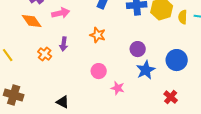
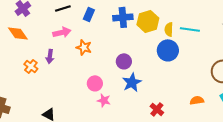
pink arrow: (61, 13) -> (62, 32), moved
blue circle: (177, 60) -> (168, 50), moved
pink circle: (99, 71) -> (95, 83), moved

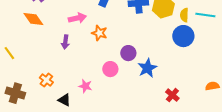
purple circle: (124, 61) -> (128, 53), moved
orange cross: (31, 66) -> (46, 80), moved
pink star: (104, 100) -> (85, 86), moved

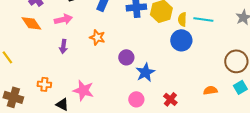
pink arrow: (77, 18) -> (63, 19), moved
pink circle: (110, 69) -> (136, 99), moved
orange cross: (46, 80) -> (44, 84), turned -32
pink star: (85, 86) -> (83, 90), size x1.5

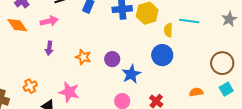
yellow semicircle: (182, 19) -> (168, 30), moved
orange star: (97, 37) -> (83, 57), moved
blue circle: (181, 40) -> (162, 55), moved
orange cross: (44, 84) -> (30, 86), turned -32

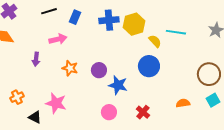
pink arrow: (49, 21) -> (58, 39), moved
yellow semicircle: (168, 30) -> (155, 41), turned 136
blue star: (131, 74) -> (118, 85), turned -30

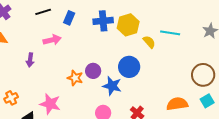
blue circle: (149, 66) -> (129, 67), moved
orange star: (70, 68) -> (75, 78), moved
orange semicircle: (183, 103) -> (177, 104), size x1.5

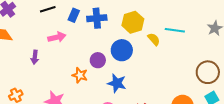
blue cross: (103, 21) -> (97, 18), moved
blue circle: (129, 67) -> (122, 50), moved
purple circle: (93, 71) -> (98, 60), moved

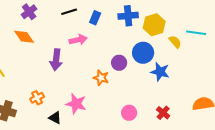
blue cross: (97, 18) -> (128, 16), moved
purple arrow: (35, 57) -> (56, 60), size x1.5
blue star: (117, 83) -> (160, 72), moved

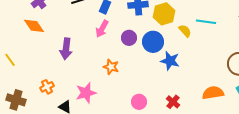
pink arrow: (78, 40) -> (102, 29), moved, turned 132
purple circle: (119, 63) -> (129, 38), moved
pink star: (76, 104) -> (86, 93), turned -30

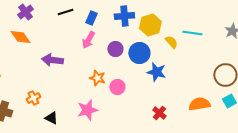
purple arrow: (66, 49) -> (52, 60), turned 90
pink star: (86, 93) -> (87, 110), moved
pink circle: (139, 102) -> (117, 87), moved

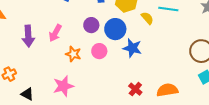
pink arrow: (88, 40) -> (55, 33), moved
purple arrow: (52, 60) -> (28, 36), turned -100
pink circle: (117, 87) -> (99, 51), moved
orange semicircle: (199, 104) -> (167, 90), moved

